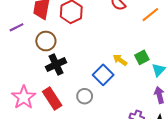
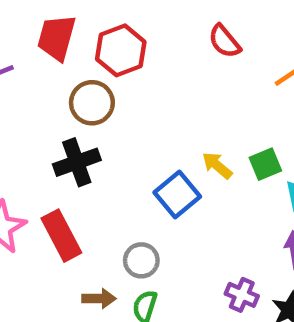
brown circle: (46, 41) -> (92, 103), moved
gray circle: (85, 96) -> (141, 260), moved

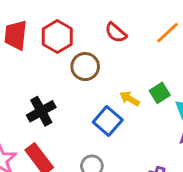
red semicircle: (225, 41) -> (116, 33), moved
brown circle: (92, 103) -> (85, 67), moved

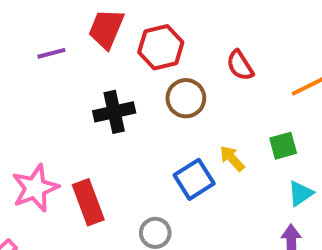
green square: (160, 93) -> (283, 146), moved
black cross: (41, 111) -> (114, 112), moved

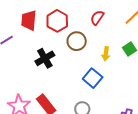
red semicircle: (240, 65) -> (97, 18), turned 84
yellow arrow: (232, 158) -> (106, 54), moved, turned -112

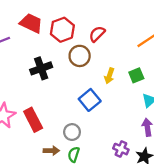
red semicircle: (97, 18) -> (97, 34), moved
red trapezoid: (29, 20) -> (31, 23), turned 100

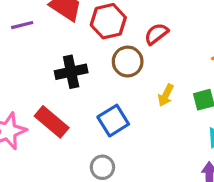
blue square: (90, 100) -> (113, 121), moved
red rectangle: (33, 120) -> (52, 122), moved, turned -30

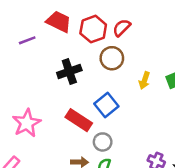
red semicircle: (156, 34) -> (122, 28), moved
red rectangle: (52, 122) -> (79, 120), moved

